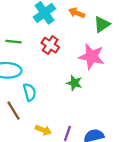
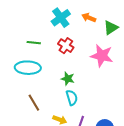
green star: (74, 83) -> (68, 79), moved
cyan semicircle: (30, 92) -> (72, 98), moved

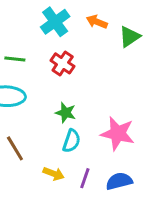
pink star: (102, 56) -> (118, 133), moved
cyan semicircle: (72, 98) -> (71, 141), turned 35

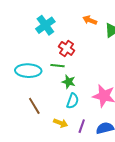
cyan cross: (55, 22) -> (45, 25), moved
green line: (15, 59) -> (58, 66), moved

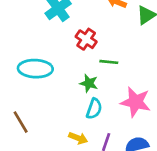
green line: (58, 66) -> (109, 62), moved
brown line: (34, 106) -> (21, 122), moved

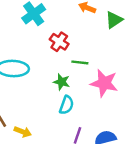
pink star: (136, 102) -> (104, 83), moved
yellow arrow: (78, 138) -> (23, 132), moved

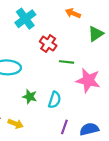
green triangle: (114, 20) -> (96, 34), moved
green star: (62, 82) -> (30, 97), moved

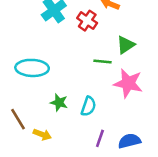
green triangle: (96, 34) -> (126, 45), moved
red cross: (48, 44) -> (87, 21), moved

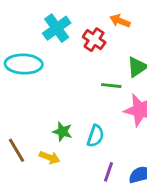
cyan ellipse: (32, 68) -> (24, 64), moved
yellow arrow: (42, 135) -> (50, 157), moved

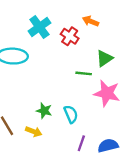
cyan semicircle: (96, 136) -> (71, 114), turned -42

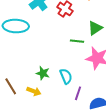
purple line: (81, 143) -> (78, 93), moved

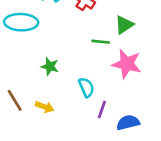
green star: (43, 73) -> (50, 66), moved

